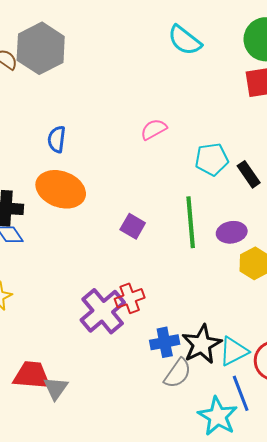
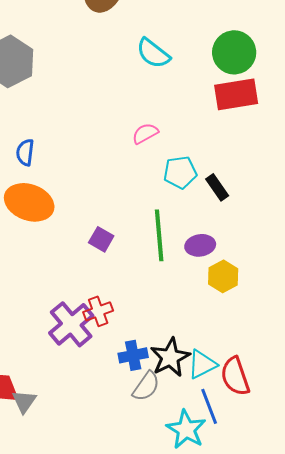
pink semicircle: (154, 129) -> (145, 133), moved

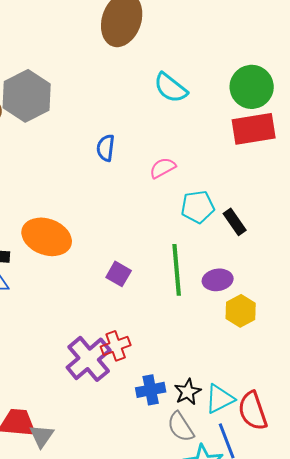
blue semicircle: (25, 152) -> (106, 148), moved
black star: (170, 357) -> (188, 392), size x0.7
gray semicircle: (146, 386) -> (181, 427), moved, turned 112

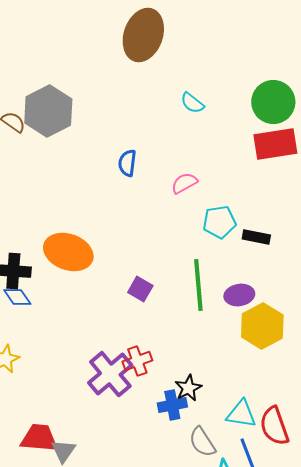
cyan semicircle: (171, 88) -> (192, 103), size x0.7
black rectangle: (235, 222) -> (256, 237), turned -44
yellow hexagon: (241, 311) -> (262, 326), size x1.4
black star: (188, 392) -> (188, 388), moved
cyan triangle: (220, 399) -> (241, 414), turned 36

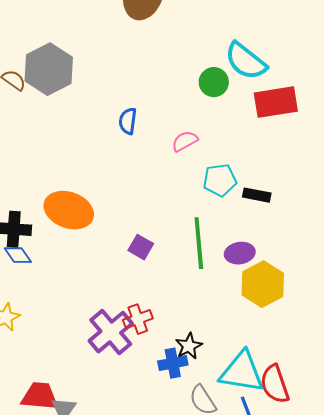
green circle: (273, 102) -> (214, 82), moved, size x0.7
cyan semicircle: (192, 103) -> (246, 61), moved, size x1.8
cyan triangle: (241, 414) -> (242, 372), size x1.5

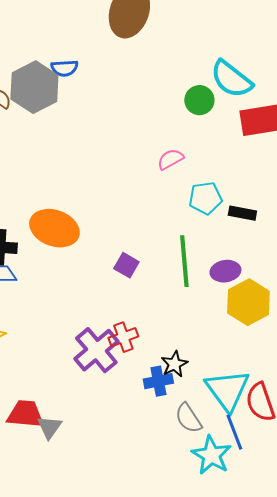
blue semicircle: (128, 121) -> (64, 68), moved, turned -100
cyan triangle: (242, 372) -> (227, 390), turned 45

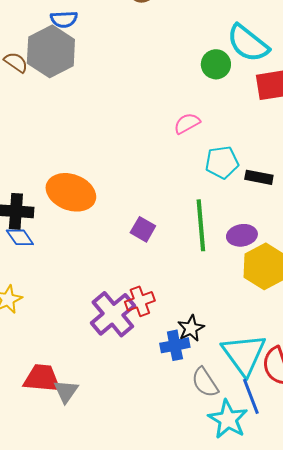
blue semicircle: (64, 68) -> (64, 19), moved

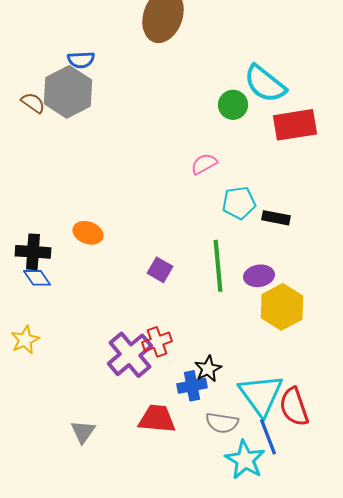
orange ellipse: (71, 192) -> (88, 233), size x0.6
red trapezoid: (42, 378) -> (157, 419), moved
gray semicircle: (205, 382) -> (222, 423), turned -48

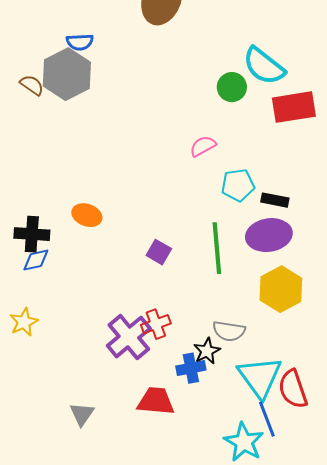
purple ellipse: (259, 276) -> (269, 235), moved, size x1.5
blue diamond: (37, 278) -> (36, 260), turned -68
gray semicircle: (222, 423) -> (229, 331), moved

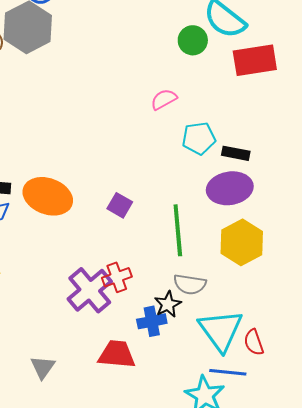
orange ellipse: (87, 215) -> (48, 196), moved, size x1.6
green line: (217, 248) -> (178, 230), moved
red semicircle: (293, 389) -> (254, 342), size x0.7
blue line: (267, 419) -> (228, 372), turned -63

